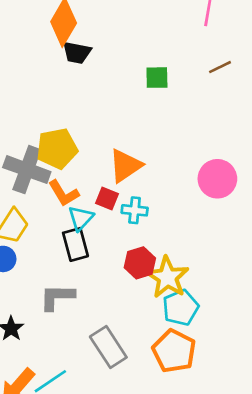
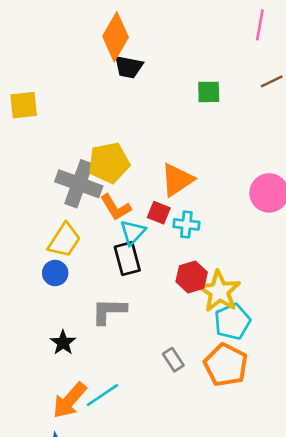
gray rectangle: (108, 347) -> (173, 360), moved, size x0.6

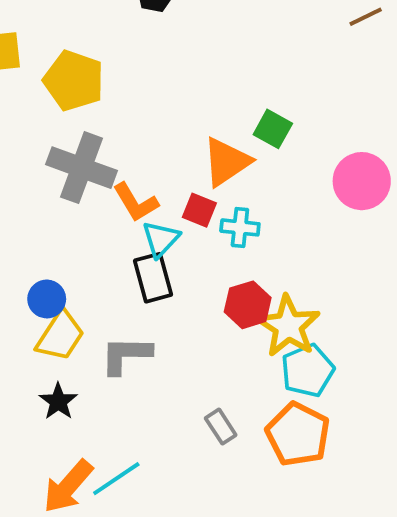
green square: (209, 92) -> (273, 129), moved, turned 30
yellow pentagon: (109, 163) -> (74, 81), moved, turned 30
yellow trapezoid: (64, 240) -> (60, 336), moved

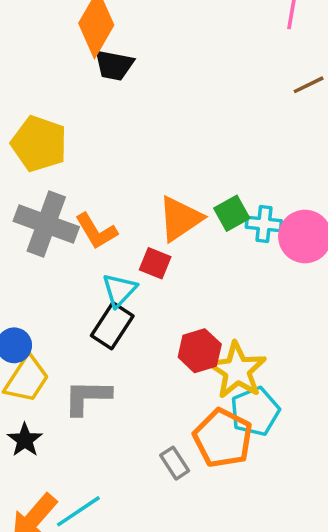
green square: (273, 129) -> (232, 213), moved, turned 32
orange L-shape: (136, 202) -> (96, 231), moved
cyan cross: (240, 227) -> (264, 224), moved
black rectangle: (153, 278) -> (112, 326), turned 48
orange pentagon: (298, 434) -> (223, 438), moved

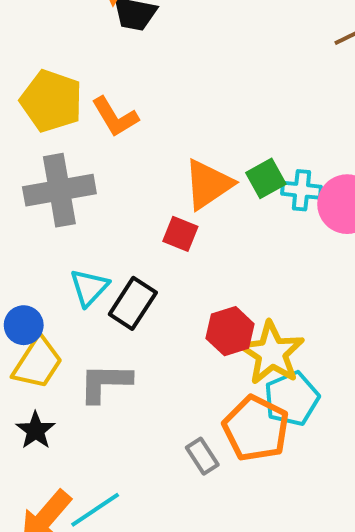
gray cross: (46, 224) -> (59, 190), turned -30
orange L-shape: (96, 231) -> (115, 117), moved
cyan triangle: (119, 290) -> (89, 287), moved

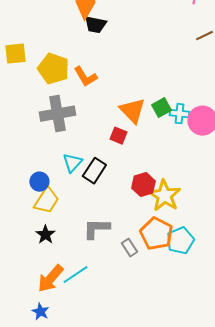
orange triangle: (208, 184) -> (132, 111), turned -40
gray L-shape: (105, 383) -> (96, 229), moved
cyan pentagon: (292, 399) -> (180, 241), moved

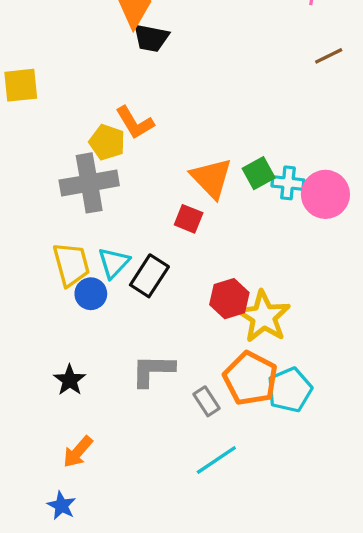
yellow pentagon: (53, 69) -> (107, 142), moved, size x0.7
blue circle: (39, 182) -> (91, 294), moved
yellow trapezoid: (46, 201) -> (71, 264), moved, turned -48
cyan line: (75, 275) -> (216, 460), moved
orange arrow: (50, 279) -> (78, 452), size x0.7

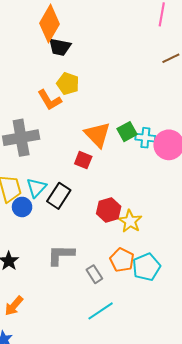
yellow pentagon: (107, 142) -> (68, 84), moved
yellow star: (264, 317) -> (130, 221), size x0.7
orange pentagon: (250, 378) -> (122, 260), size x0.7

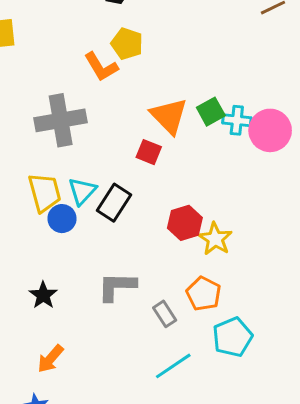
cyan pentagon: (146, 267) -> (233, 337), moved

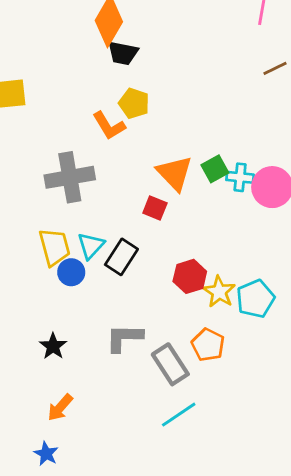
gray rectangle: (165, 314) -> (170, 364), size x1.6
cyan pentagon: (233, 337) -> (255, 299), moved

